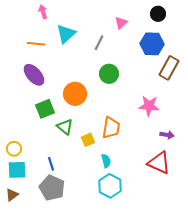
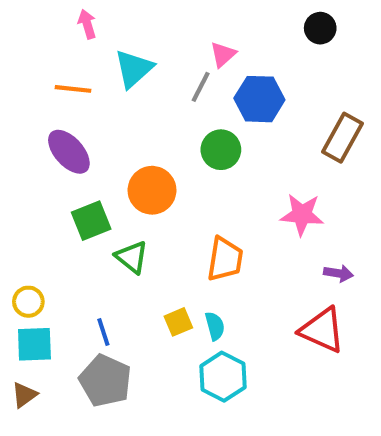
pink triangle: (121, 23) -> (223, 54), moved
blue hexagon: (152, 44) -> (259, 99), moved
yellow square: (88, 140) -> (178, 322), moved

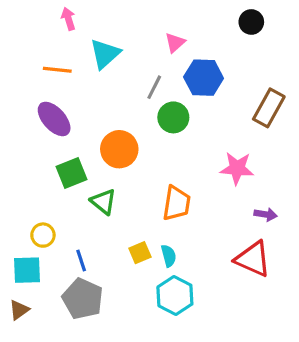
gray line: (201, 87) -> (154, 87), moved
yellow circle: (28, 302) -> (43, 235), moved

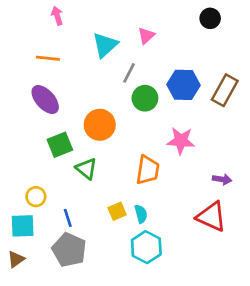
cyan triangle: (105, 54) -> (105, 45), moved
blue hexagon: (204, 78) -> (184, 85), moved
pink star: (237, 168) -> (181, 141), moved

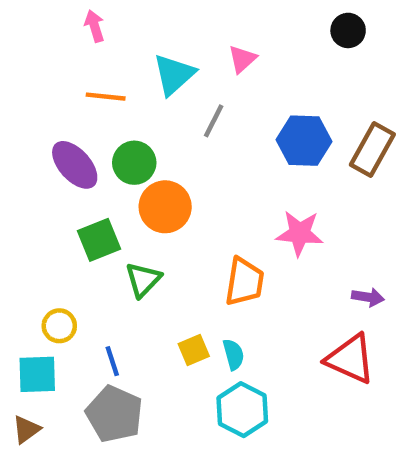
orange line: (48, 58) -> (106, 97), moved
green circle: (145, 98) -> (134, 163), moved
green triangle: (86, 169) -> (143, 280), turned 35

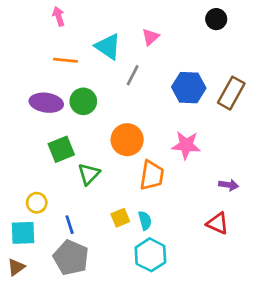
cyan triangle: (174, 75) -> (108, 47), turned -44
purple ellipse: (75, 165) -> (46, 103), turned -40
orange circle: (165, 207) -> (127, 140), moved
red triangle: (350, 359) -> (218, 223), size x0.7

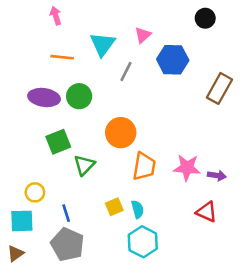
cyan triangle: (108, 47) -> (103, 44), turned 32
blue hexagon: (189, 88) -> (173, 60), moved
pink star: (186, 145) -> (187, 168), moved

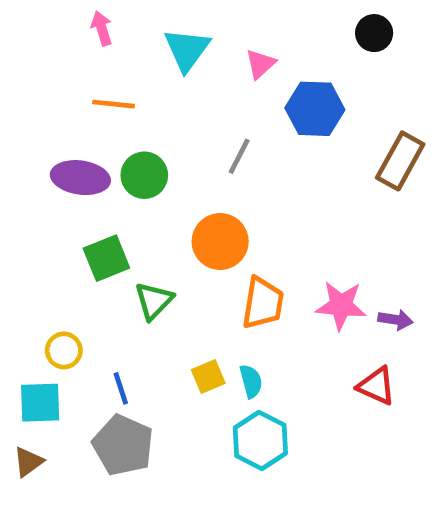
cyan triangle: (103, 44) -> (187, 50), moved
gray line: (126, 71) -> (239, 156), moved

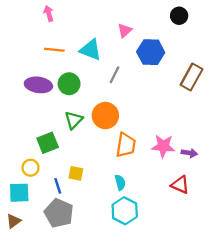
cyan triangle: (187, 50) -> (91, 50), moved, turned -45
green square: (106, 258) -> (48, 143), moved
green triangle: (154, 301) -> (74, 120), moved
yellow square: (208, 377) -> (76, 173), moved, turned 35

